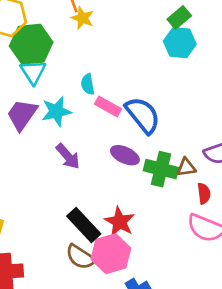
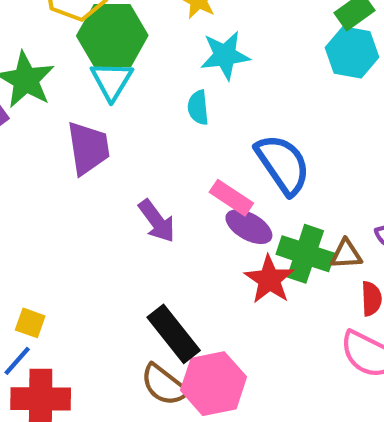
pink rectangle: (108, 106) -> (231, 198), moved
cyan star: (56, 111) -> (225, 55), moved
purple trapezoid: (22, 115) -> (88, 148), turned 132
red star: (120, 222) -> (269, 280), moved

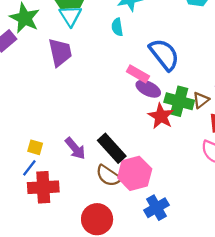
purple arrow: (157, 221) -> (75, 148), moved
brown triangle: (346, 254) -> (201, 100), turned -30

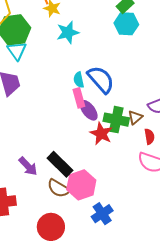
cyan semicircle: (117, 27) -> (79, 80), moved
pink rectangle: (138, 74) -> (79, 98), turned 48
purple ellipse: (148, 89) -> (89, 110), turned 30

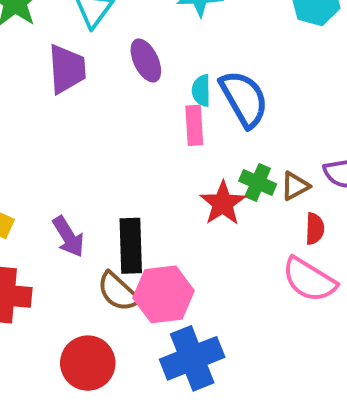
purple ellipse: (89, 110) -> (146, 61), moved
green cross: (116, 120) -> (258, 182), size x0.7
black rectangle: (60, 164) -> (131, 246), turned 32
blue cross: (102, 214) -> (192, 358), size x1.4

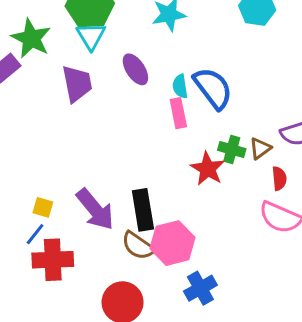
purple arrow: (68, 237) -> (95, 209), size x1.4
blue cross: (192, 358) -> (200, 288), size x0.7

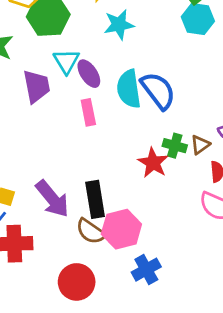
cyan triangle: (91, 36) -> (66, 61), moved
cyan semicircle: (180, 86) -> (129, 89), size x1.8
pink rectangle: (178, 113) -> (88, 112), moved

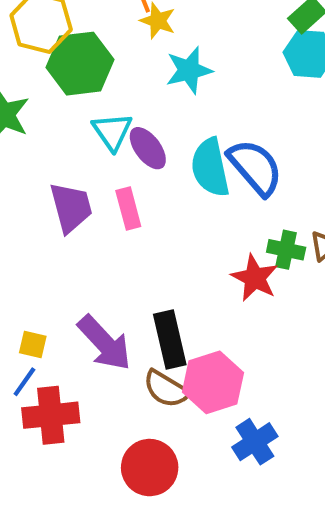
purple trapezoid: (37, 86) -> (71, 207), moved
pink rectangle: (88, 112) -> (128, 209), moved

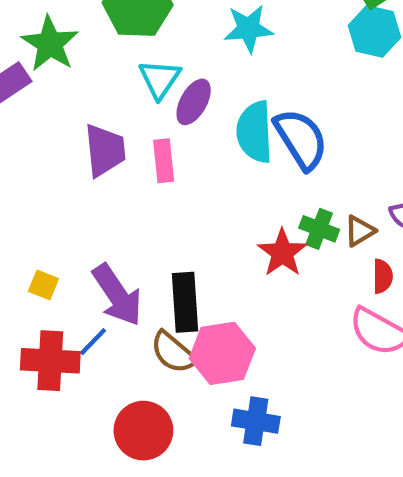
purple ellipse: (148, 148) -> (194, 102), turned 57
blue line: (24, 382) -> (93, 342), moved
blue cross: (255, 442) -> (256, 421), turned 33

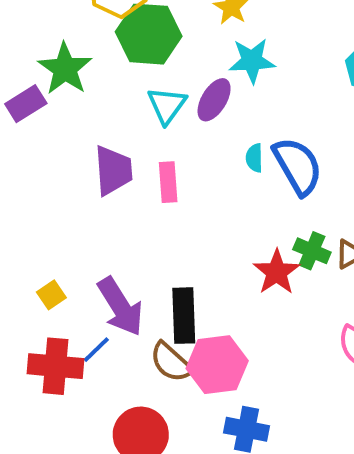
purple ellipse: (194, 102) -> (214, 100), moved
cyan semicircle: (255, 132) -> (254, 158), size x0.5
yellow square: (43, 285) -> (51, 295), turned 32

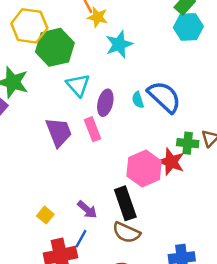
purple ellipse: (214, 100) -> (105, 103), moved
purple arrow: (120, 307) -> (87, 210), size x0.6
pink hexagon: (217, 365) -> (144, 169), moved

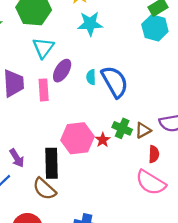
red star: (171, 162) -> (103, 140), size x0.6

